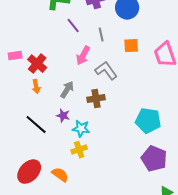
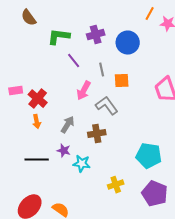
orange square: (131, 46) -> (122, 81), moved
black line: (36, 125) -> (37, 160), turned -40
yellow cross: (79, 150) -> (116, 185), moved

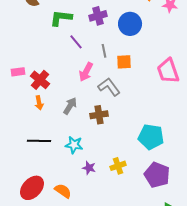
purple star: (64, 151) -> (89, 168), moved
cyan star: (82, 164) -> (74, 145), moved

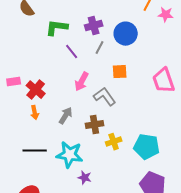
gray line: (104, 51) -> (100, 48), moved, turned 40
cyan star: (74, 145) -> (70, 155), size x1.5
yellow cross: (118, 166) -> (114, 142), moved

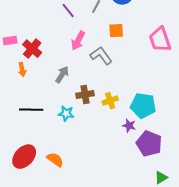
orange arrow: (35, 113) -> (22, 70), moved
brown cross: (95, 125) -> (85, 95), moved
cyan star: (70, 155) -> (66, 114), size x0.6
purple star: (85, 178) -> (129, 126), moved

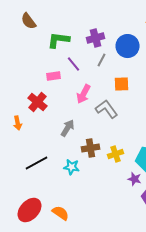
pink rectangle: (10, 41) -> (54, 76), moved
orange arrow: (22, 70) -> (18, 123), moved
black line: (31, 110) -> (36, 163), turned -30

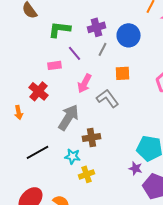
gray arrow: (68, 128) -> (68, 117), size x1.5
yellow cross: (116, 154) -> (86, 174), moved

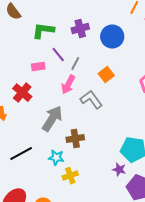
gray line: (102, 49) -> (75, 64), moved
orange square: (122, 73) -> (106, 75), turned -35

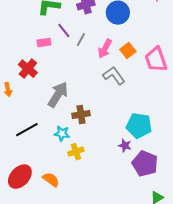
orange square: (106, 75) -> (128, 51), moved
pink arrow: (68, 85) -> (105, 49), moved
gray L-shape: (91, 100) -> (114, 76), moved

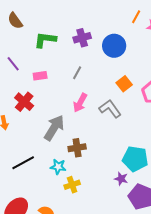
purple line: (64, 31) -> (13, 64), moved
pink arrow: (105, 49) -> (80, 103), moved

